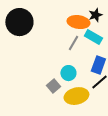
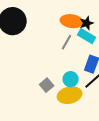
black star: (95, 15) -> (87, 23), moved
cyan circle: (68, 73) -> (71, 79), moved

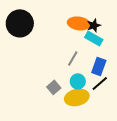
gray line: (67, 42) -> (73, 58), moved

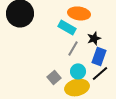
black star: (94, 25) -> (94, 38), moved
cyan rectangle: (94, 38) -> (67, 27), moved

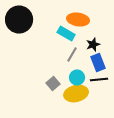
blue rectangle: (99, 56) -> (98, 62), turned -42
black line: (100, 73) -> (99, 80), turned 36

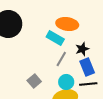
gray square: (53, 84) -> (34, 81), moved

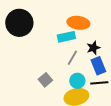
cyan rectangle: (55, 38) -> (66, 37), turned -42

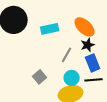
orange ellipse: (78, 23) -> (85, 27), moved, turned 35
cyan rectangle: (66, 37) -> (50, 29), moved

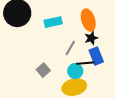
orange ellipse: (85, 27) -> (88, 20), turned 30
black line: (94, 80) -> (85, 63), moved

